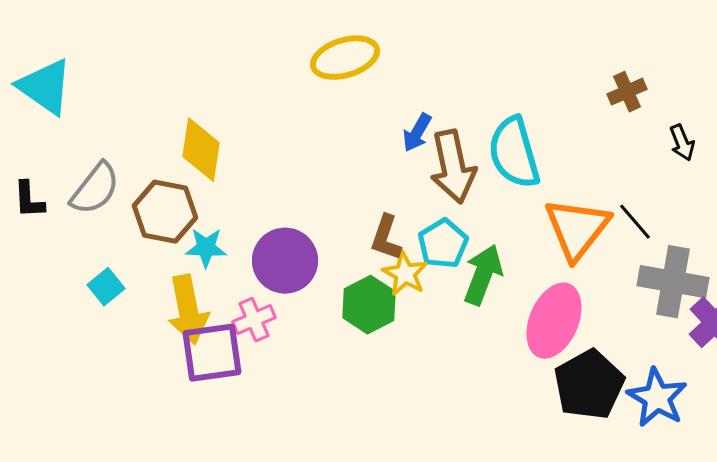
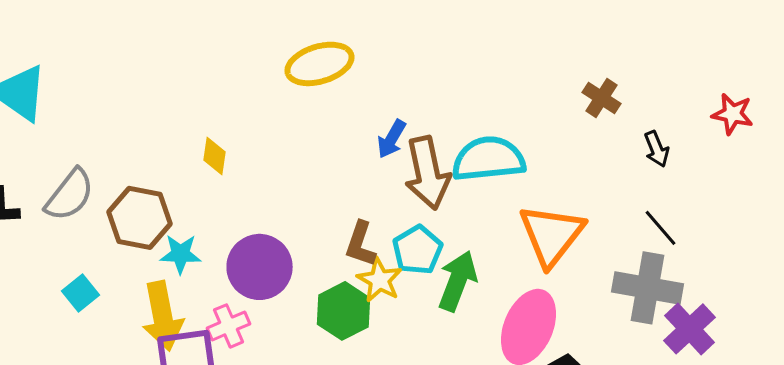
brown cross: (627, 92) -> (602, 98), turned -33
yellow diamond: (201, 150) -> (214, 156), moved, size x0.6
cyan semicircle: (514, 153) -> (488, 159), turned 100
black line: (635, 222) -> (660, 228), moved

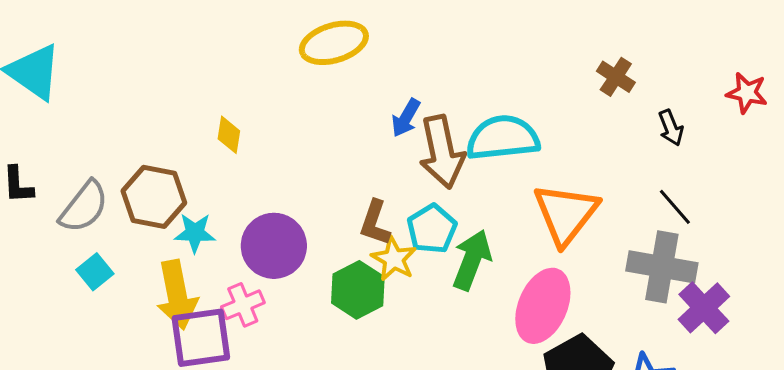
gray semicircle: (70, 195) -> (84, 207), moved

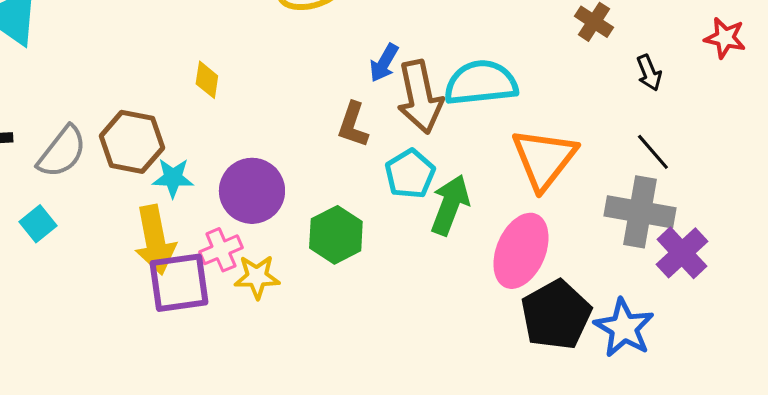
brown L-shape: (375, 223) -> (353, 125), moved
yellow star: (394, 259) -> (257, 277), moved, turned -30
cyan square: (95, 272) -> (38, 224), moved

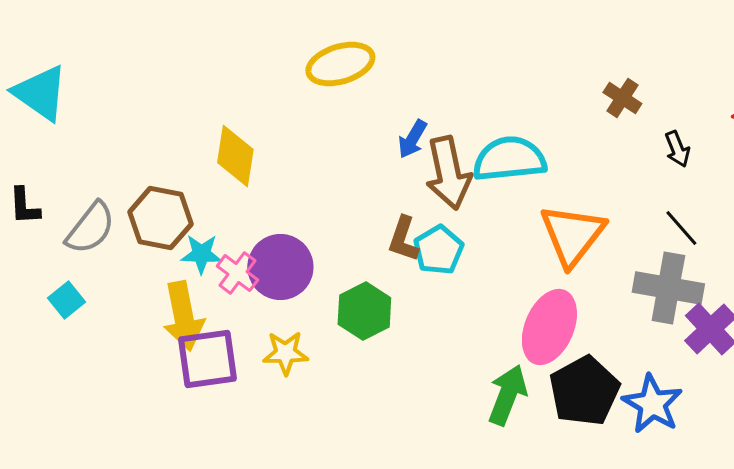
yellow diamond: (207, 80) -> (235, 156), size x1.6
brown L-shape: (353, 125) -> (403, 239), moved
green arrow: (450, 205) -> (507, 395), moved
pink cross: (221, 250) -> (237, 273), moved, turned -30

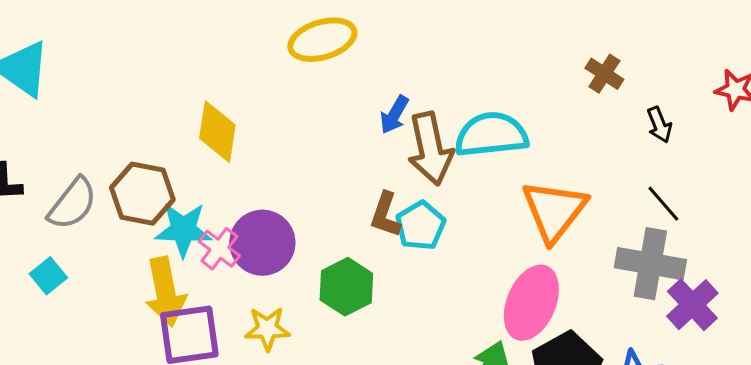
cyan star: (201, 254) -> (183, 230), size x1.4

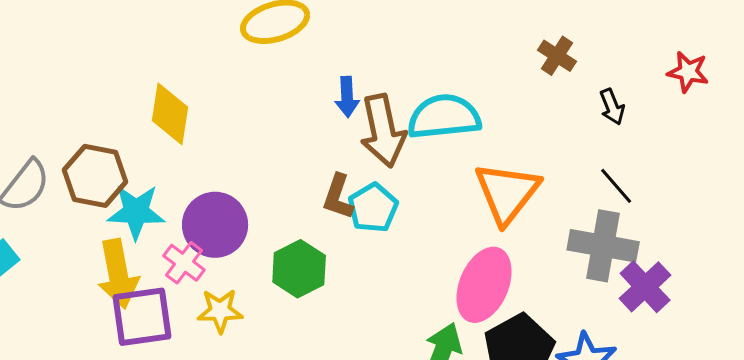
blue arrow: (394, 115) -> (347, 97), turned -33
pink cross: (219, 249) -> (184, 263), moved

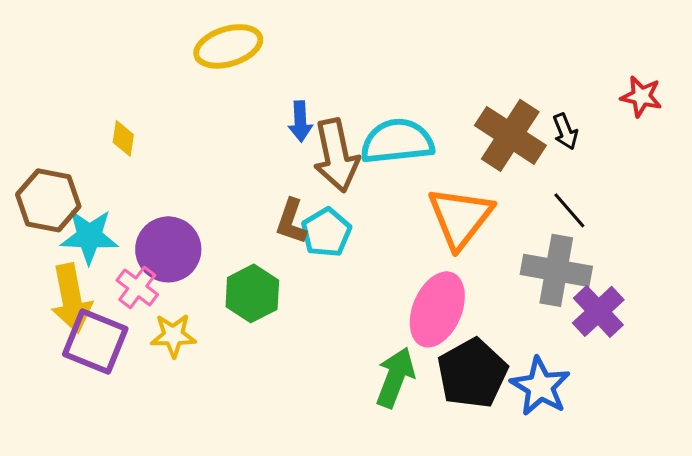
brown cross: (557, 56) -> (510, 135), moved, size x1.8
yellow diamond: (170, 114) -> (123, 138), size x0.6
purple square: (142, 317) -> (95, 341), turned 30

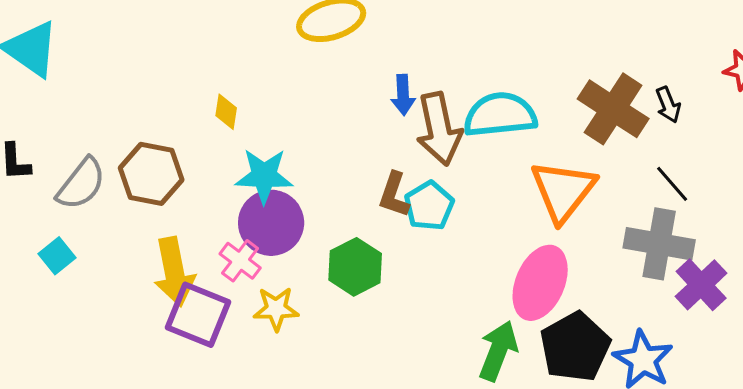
cyan star: (89, 236) -> (264, 176), moved

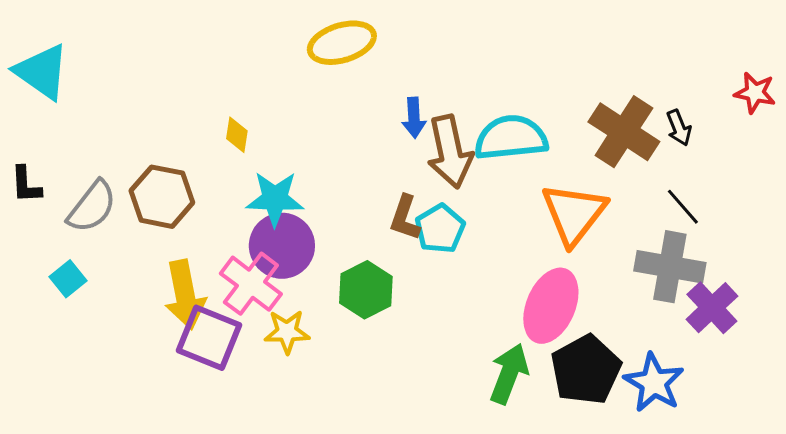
pink cross: (240, 261) -> (251, 284), size x1.5

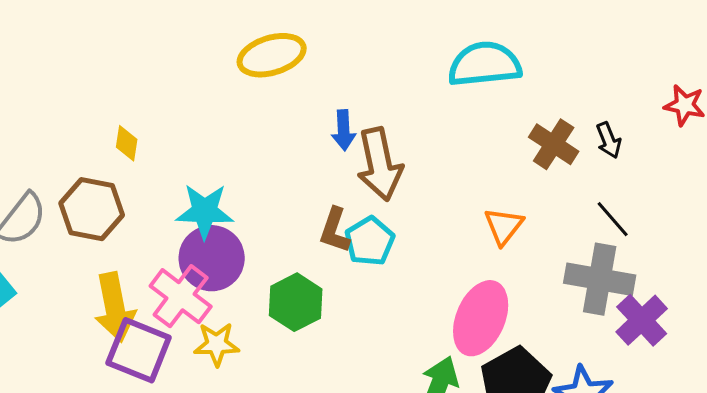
brown cross: (624, 132) -> (554, 144), size x0.7
yellow diamond: (237, 135) -> (127, 143), moved
cyan semicircle: (511, 138) -> (485, 64), moved
orange triangle: (574, 214) -> (504, 226), size x0.6

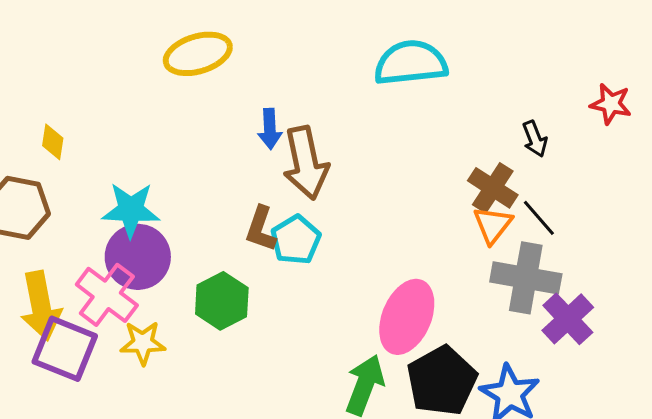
brown cross: (554, 144) -> (493, 188), moved
orange triangle: (504, 226) -> (493, 225), moved

